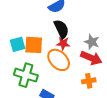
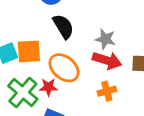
red star: (63, 43) -> (48, 87), moved
green cross: (26, 75) -> (23, 92), turned 30

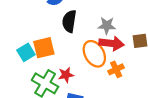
black semicircle: (63, 26) -> (69, 21), turned -130
orange ellipse: (64, 68) -> (94, 54), moved, turned 30

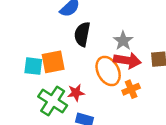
gray star: (107, 26) -> (123, 41), turned 30
cyan square: (26, 52) -> (33, 66), turned 36

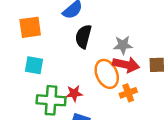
gray star: (123, 41) -> (123, 45), turned 30
orange square: (53, 62) -> (30, 27), moved
green cross: (53, 101) -> (51, 100), turned -32

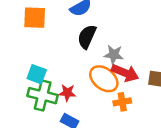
gray star: (123, 45) -> (114, 55), moved
cyan square: (34, 65) -> (37, 74), moved
orange ellipse: (107, 74) -> (104, 79), turned -36

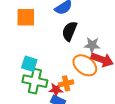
red star: (67, 93) -> (56, 90), moved
orange cross: (122, 102) -> (66, 83), moved

